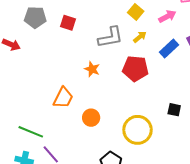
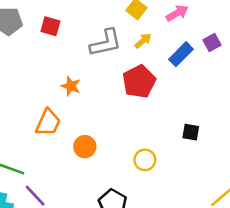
orange star: (92, 69) -> (71, 86), moved
red pentagon: (135, 69) -> (139, 81), turned -30
yellow circle: (138, 130) -> (145, 160), size x0.6

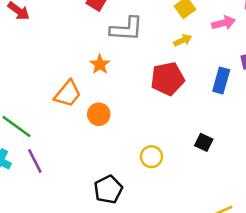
gray L-shape: (106, 43) -> (126, 29), moved
blue rectangle: (181, 54) -> (221, 81), moved, turned -45
orange circle: (85, 147) -> (99, 114), moved

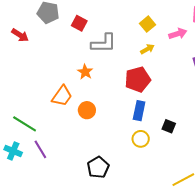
blue rectangle: (221, 81) -> (139, 111), moved
yellow circle: (151, 157) -> (141, 139), moved

